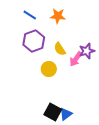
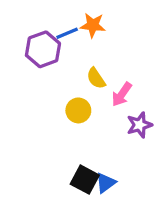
blue line: (30, 15) -> (67, 33), moved, turned -56
purple hexagon: (34, 41) -> (43, 49), moved
purple star: (87, 51) -> (139, 125), moved

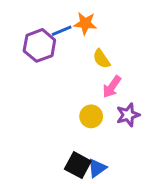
yellow semicircle: (96, 78) -> (101, 59), moved
yellow circle: (78, 110) -> (91, 116), moved

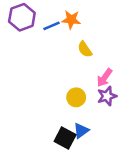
purple hexagon: (39, 45) -> (22, 17), moved
pink arrow: (112, 87) -> (104, 78), moved
blue triangle: (97, 168) -> (81, 131), moved

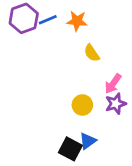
blue line: (51, 26) -> (48, 20), moved

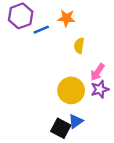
blue line: (48, 20) -> (41, 30), moved
yellow semicircle: (92, 53) -> (79, 46), turned 42
yellow circle: (82, 105) -> (71, 90), size x1.5

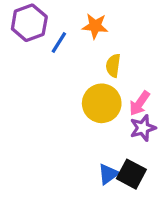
blue line: (41, 30) -> (59, 42), turned -35
yellow circle: (71, 90) -> (102, 103), moved
black square: (61, 128) -> (131, 174), moved

